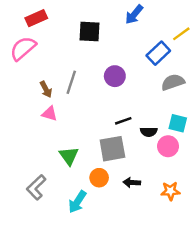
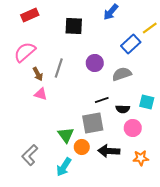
pink semicircle: (23, 48) -> (25, 52), moved
gray semicircle: (173, 82) -> (122, 74), moved
pink circle: (168, 146) -> (133, 128), moved
green triangle: (69, 156) -> (66, 135), moved
black arrow: (132, 183) -> (109, 151), size x1.5

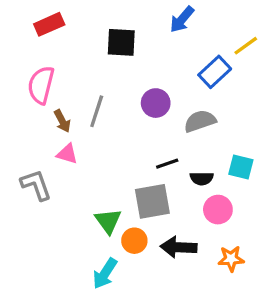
pink semicircle: (25, 52) -> (41, 85), turned -35
gray L-shape: (30, 155) -> (36, 185), moved, turned 115

